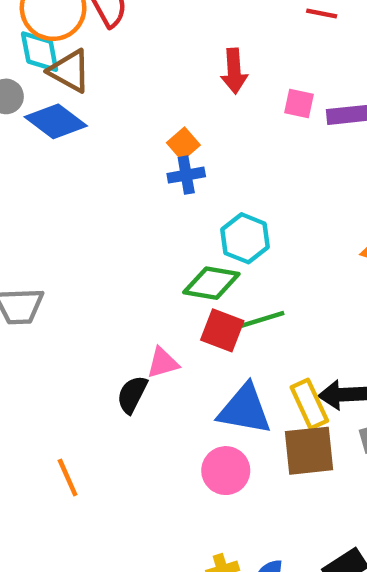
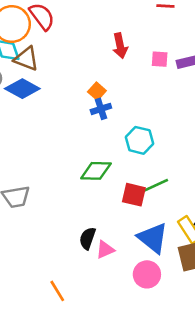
green diamond: (211, 283) -> (96, 171), moved
pink triangle: (163, 363) -> (105, 250), moved
blue triangle: (245, 409) -> (153, 238), turned 36

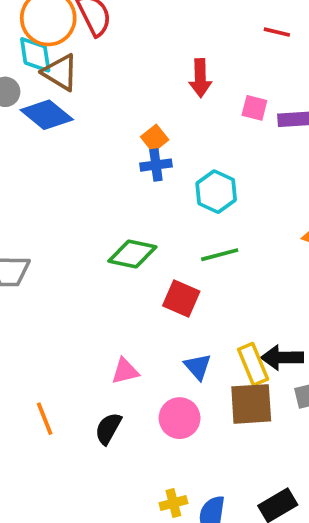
cyan hexagon: (140, 140) -> (216, 192), moved
green line: (156, 185) -> (220, 255), moved
black semicircle: (87, 238) -> (108, 428), moved
blue triangle: (153, 238) -> (198, 367), size x0.6

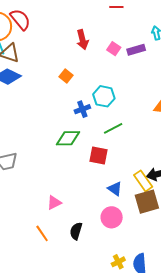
pink square: (254, 108) -> (114, 49), turned 32
blue cross: (156, 165) -> (82, 109), moved
pink triangle: (125, 371) -> (54, 203), moved

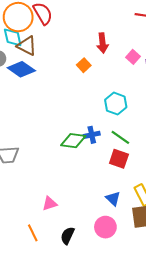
orange square: (66, 76) -> (84, 65), moved
blue cross: (82, 109) -> (92, 135), moved
green line: (113, 128) -> (120, 137), turned 54
red square: (98, 155) -> (119, 159), moved

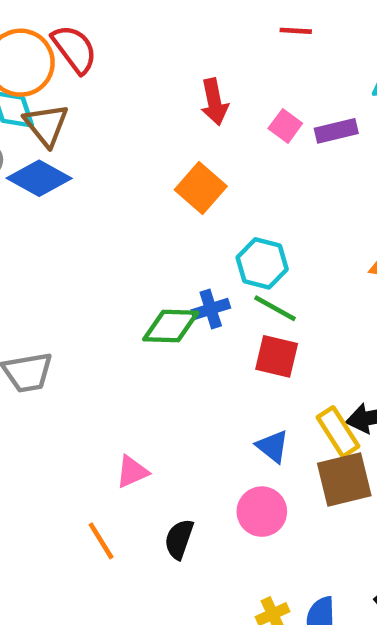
brown triangle: (27, 46) -> (46, 125), turned 30
orange square: (84, 65) -> (201, 188), moved, size x1.5
cyan hexagon: (116, 104) -> (262, 263), moved

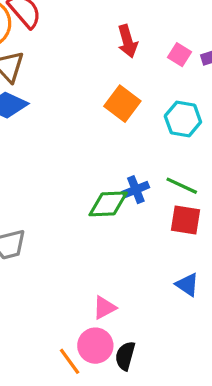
cyan hexagon: (262, 263) -> (183, 119), moved
pink triangle: (132, 472) -> (104, 308), moved
pink circle: (262, 512) -> (95, 346), moved

